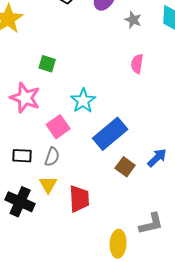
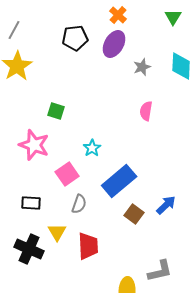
gray star: (133, 20) -> (142, 67), turned 30
cyan star: (83, 101) -> (92, 148), size x0.7
gray semicircle: (52, 157) -> (79, 204), moved

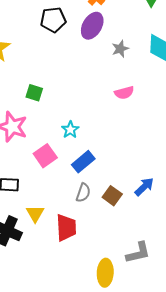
pink semicircle: (146, 111) -> (124, 93), turned -114
blue rectangle: (119, 181) -> (83, 162), moved, size x0.7
gray semicircle: (79, 204) -> (83, 193), moved

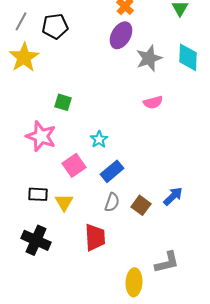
black pentagon: (53, 20) -> (55, 26), moved
gray star: (120, 49) -> (149, 58), size x1.5
yellow triangle: (35, 214) -> (64, 202), moved

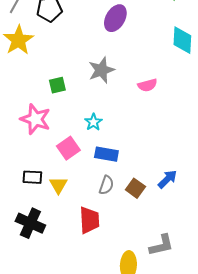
gray star: (149, 58) -> (101, 70), moved
green square: (63, 102) -> (57, 85), turned -30
blue rectangle: (112, 171) -> (106, 154), turned 50

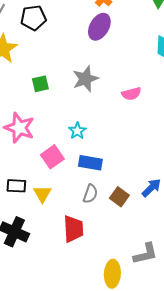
green square: (57, 85) -> (40, 84), moved

